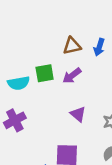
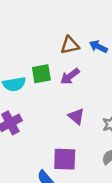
blue arrow: (99, 47) -> (98, 47), turned 98

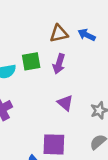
purple arrow: (70, 76) -> (59, 64), turned -36

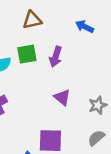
brown triangle: (59, 34) -> (32, 20), moved

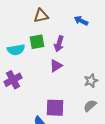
purple triangle: (62, 97) -> (56, 66), moved, turned 48

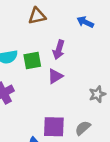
green square: (37, 42) -> (32, 61), moved
gray semicircle: (90, 106) -> (83, 128), moved

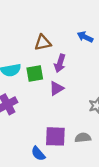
brown triangle: (37, 16) -> (43, 43), moved
gray semicircle: (83, 128) -> (83, 138), turned 35

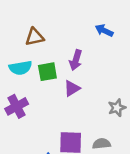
brown triangle: (43, 43) -> (35, 37), moved

